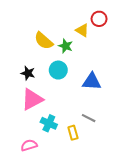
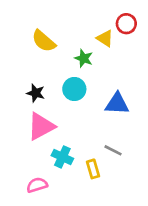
yellow semicircle: (44, 41) -> (44, 41), moved

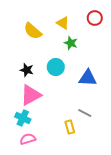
yellow triangle: (105, 38) -> (63, 23), moved
green star: (84, 58) -> (71, 43), moved
cyan cross: (62, 157) -> (23, 118), moved

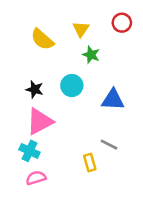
yellow triangle: (63, 23) -> (81, 29), turned 32

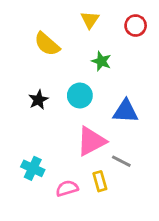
yellow triangle: (81, 29) -> (90, 20), moved
black star: (35, 89) -> (38, 100), turned 30
pink triangle: (40, 121) -> (91, 141), moved
pink semicircle: (36, 178) -> (67, 188), moved

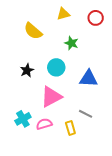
yellow triangle: (90, 20) -> (63, 14), turned 40
pink triangle: (91, 141) -> (51, 97), moved
cyan cross: (33, 168) -> (23, 119), turned 35
pink semicircle: (67, 188) -> (44, 124), moved

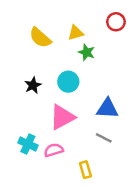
yellow triangle: (63, 14) -> (76, 33), moved
blue triangle: (89, 79) -> (107, 109), moved
cyan cross: (23, 119) -> (28, 144), turned -35
yellow rectangle: (70, 128) -> (85, 170), moved

